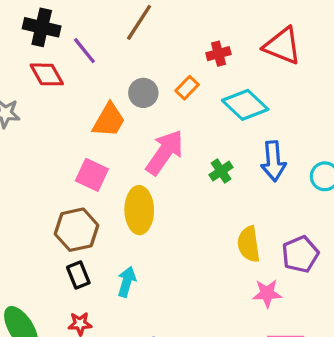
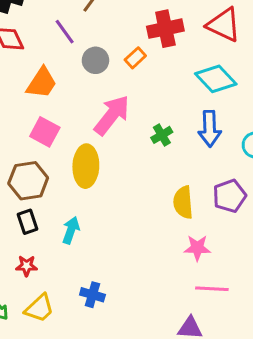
purple line: (84, 51) -> (65, 32), moved
red cross: (218, 54) -> (165, 29), size x1.6
cyan diamond: (245, 105) -> (216, 79), moved
orange trapezoid: (109, 120) -> (42, 83), moved
purple pentagon: (300, 254) -> (229, 196), moved

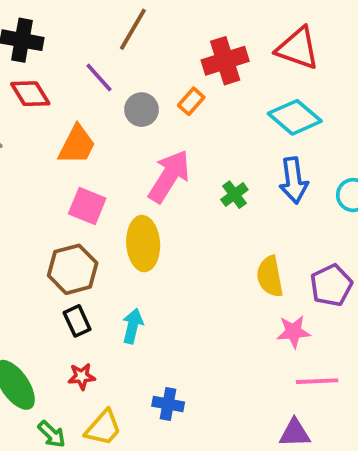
purple pentagon: (229, 196) -> (331, 285), moved

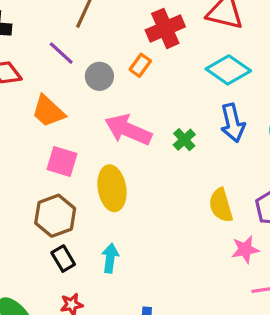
orange trapezoid: (77, 145) -> (48, 111), turned 111
pink arrow: (169, 176) -> (128, 130), turned -93

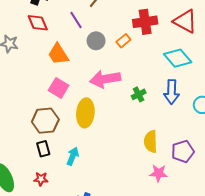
pink arrow: (128, 130) -> (105, 79), turned -48

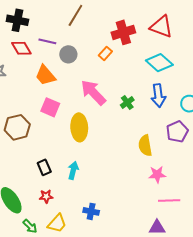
purple line: (76, 20) -> (47, 41), moved, turned -36
gray circle: (96, 41) -> (68, 54), moved
pink arrow: (105, 79) -> (93, 92), turned 64
brown hexagon: (45, 121) -> (17, 127), moved
purple pentagon: (183, 151) -> (177, 132), moved

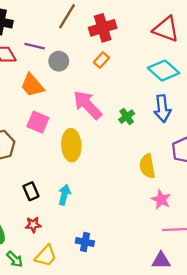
red cross: (123, 32) -> (103, 28), moved
pink star: (157, 175) -> (161, 200), turned 30

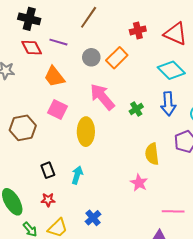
red cross: (103, 28) -> (138, 30), moved, size x0.7
orange rectangle: (101, 60) -> (117, 58), size x1.5
gray circle: (59, 61) -> (91, 57), moved
pink star: (161, 200) -> (139, 183), moved
blue cross: (85, 242) -> (93, 218), turned 35

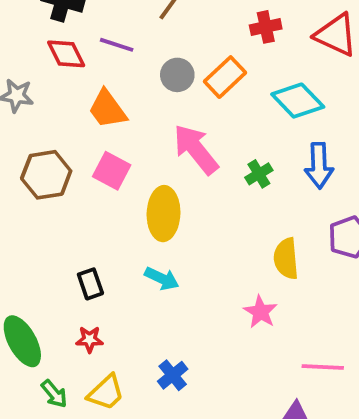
cyan diamond: (171, 70) -> (298, 101), moved
brown hexagon: (23, 128) -> (46, 175), moved
cyan arrow: (77, 175) -> (162, 279), moved, turned 96

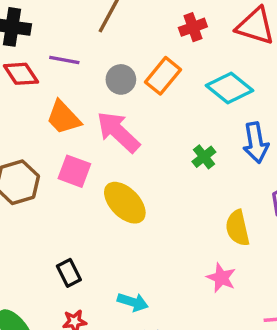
pink arrow: (196, 149) -> (118, 132), moved
yellow ellipse: (164, 214) -> (125, 203), turned -39
cyan arrow: (162, 279) -> (133, 302), moved

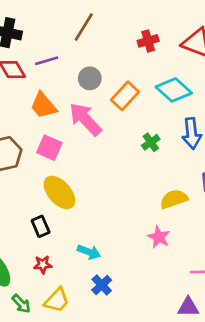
purple line: (64, 60) -> (47, 61), turned -30
orange rectangle: (163, 76) -> (125, 96), moved
yellow ellipse: (125, 203) -> (59, 192), moved
yellow semicircle: (238, 228) -> (174, 199), turned 80

